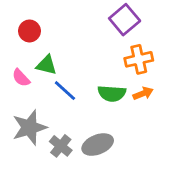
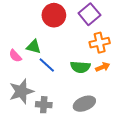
red circle: (29, 31) -> (54, 15), moved, size x1.5
gray ellipse: (98, 145) -> (84, 104), moved
gray cross: (61, 146) -> (44, 105), turned -35

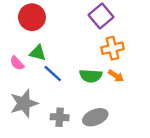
red circle: (54, 15) -> (32, 17), moved
orange arrow: (103, 67) -> (116, 76), turned 56
gray cross: (44, 105) -> (60, 117), moved

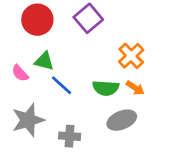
purple square: (101, 16) -> (88, 18), moved
orange cross: (112, 48) -> (131, 56), turned -30
gray ellipse: (95, 117) -> (122, 120), moved

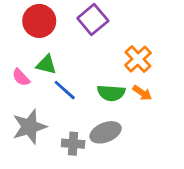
gray ellipse: (122, 120) -> (106, 132), moved

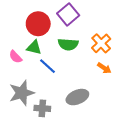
red circle: (39, 21) -> (38, 24), moved
green semicircle: (111, 93) -> (68, 44), moved
gray cross: (73, 144) -> (42, 108), moved

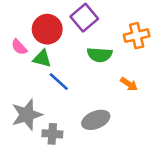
orange cross: (101, 43) -> (137, 36), moved, turned 30
green semicircle: (68, 44) -> (100, 55), moved
pink semicircle: (15, 57) -> (19, 47), moved

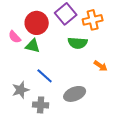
orange cross: (137, 36) -> (93, 20), moved
blue line: (59, 82) -> (45, 76), moved
gray star: (27, 115) -> (21, 90), size x0.7

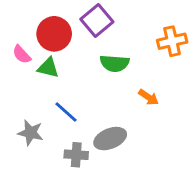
orange cross: (93, 20) -> (172, 41), moved
gray star: (21, 90) -> (31, 133), turned 30
gray cross: (41, 105) -> (76, 155), moved

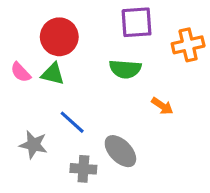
purple square: (97, 21) -> (137, 22), moved, turned 36
pink semicircle: (22, 54) -> (21, 72), moved
gray ellipse: (110, 139) -> (120, 151), turned 68

